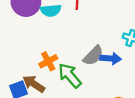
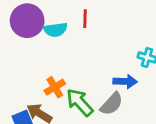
gray semicircle: (93, 56) -> (112, 104), moved

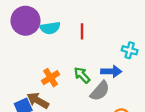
red line: (85, 19) -> (82, 31), moved
green arrow: (80, 102) -> (82, 75), moved, size x0.7

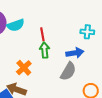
red line: (82, 31) -> (42, 34), moved
green arrow: (82, 75) -> (45, 50), moved, turned 49

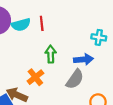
red line: (42, 34) -> (42, 23), moved
orange cross: (24, 68) -> (35, 77), moved

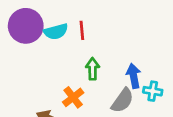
cyan cross: (99, 37) -> (153, 91), moved
blue arrow: (84, 59) -> (134, 76), turned -96

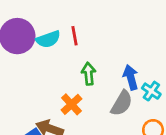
cyan cross: (153, 91) -> (151, 91), turned 30

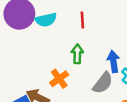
red line: (74, 36) -> (82, 20), moved

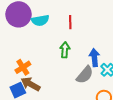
orange cross: (59, 79) -> (23, 67), moved

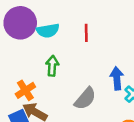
green arrow: (65, 50) -> (52, 66), moved
gray semicircle: (85, 75) -> (85, 99), moved

